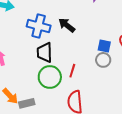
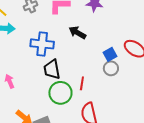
black arrow: (67, 25) -> (77, 33), moved
blue square: (104, 46) -> (110, 54), turned -32

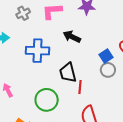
black trapezoid: (52, 69) -> (68, 73), moved
green circle: (60, 93) -> (47, 100), moved

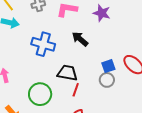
black trapezoid: (68, 73) -> (67, 73), turned 100

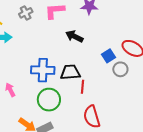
blue cross: (43, 44) -> (43, 70), moved
gray circle: (107, 80) -> (120, 69), moved

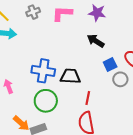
black arrow: (74, 36) -> (96, 41), moved
red line: (83, 87) -> (88, 98), moved

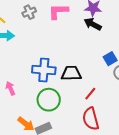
black arrow: (96, 41) -> (93, 24), moved
red line: (88, 98) -> (90, 94), turned 32

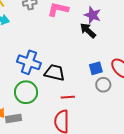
red line: (90, 94) -> (68, 97), turned 32

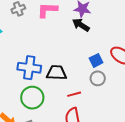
gray circle: (103, 85) -> (98, 78), moved

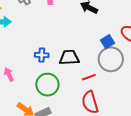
blue cross: (29, 68) -> (42, 55), size x0.6
gray circle: (98, 78) -> (111, 59), size x1.6

